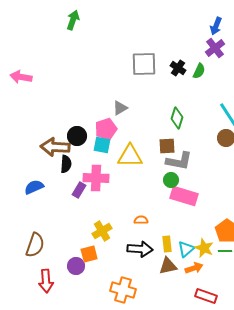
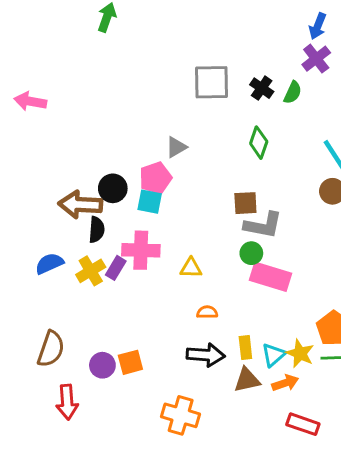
green diamond: (177, 118) -> (259, 143), moved
yellow triangle: (130, 156) -> (191, 268), moved, size x0.6
yellow cross: (102, 231) -> (91, 271), moved
purple circle: (76, 266) -> (102, 365), moved

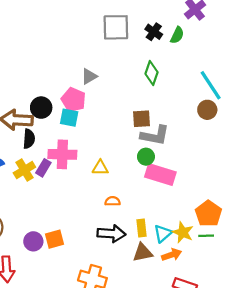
pink pentagon: (156, 178) -> (73, 100), turned -30

